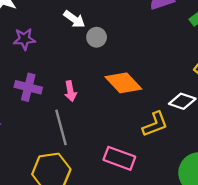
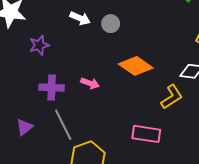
gray circle: (97, 37) -> (111, 24), moved
pink arrow: (70, 91) -> (90, 83), turned -48
gray line: (61, 127) -> (63, 125), moved

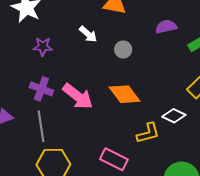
gray circle: (111, 24) -> (123, 50), moved
pink arrow: (90, 83) -> (78, 96), size x1.8

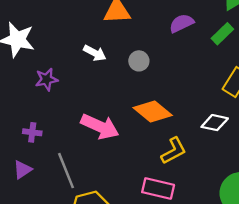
purple cross: (41, 89) -> (32, 132), moved, size x0.7
yellow L-shape: (148, 133) -> (174, 151), moved

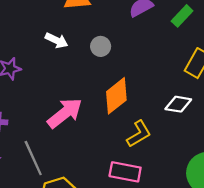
orange diamond: (153, 111) -> (116, 96), turned -75
pink arrow: (100, 127) -> (65, 113), turned -60

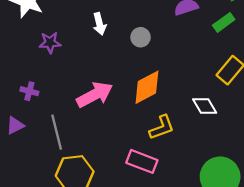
white arrow: (57, 40) -> (99, 24), turned 40
white diamond: (178, 104) -> (205, 106), turned 40

